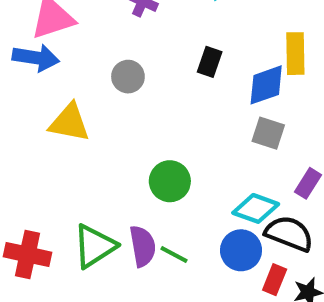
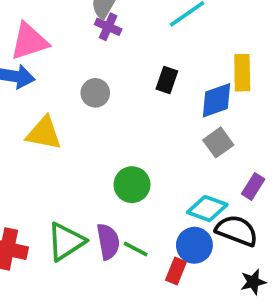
gray square: (268, 133) -> (218, 142), turned 36
red rectangle: (275, 280) -> (176, 271), moved

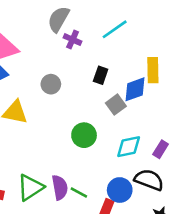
purple cross: (108, 27) -> (73, 40), moved
gray square: (218, 142) -> (116, 105), moved
green circle: (132, 185) -> (84, 135), moved
cyan diamond: (207, 209) -> (129, 147), moved, turned -32

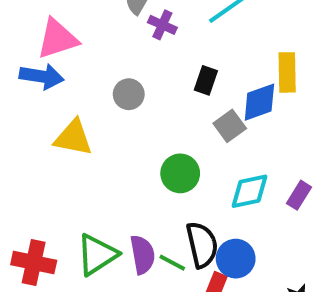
black semicircle: (149, 180) -> (202, 245), moved, turned 56

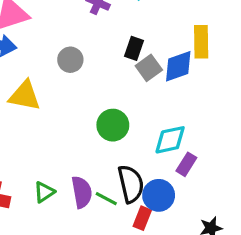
gray square: (230, 126) -> (149, 68), moved
purple rectangle: (299, 195) -> (186, 164), moved
green triangle: (97, 255) -> (44, 192), size x0.6

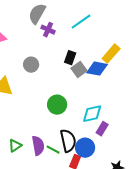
yellow rectangle: (201, 42) -> (111, 54), turned 42
blue diamond: (178, 66) -> (97, 69), turned 30

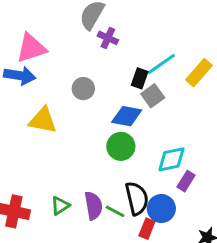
cyan line: (81, 22) -> (161, 64), moved
blue diamond: (97, 69) -> (127, 116), moved

